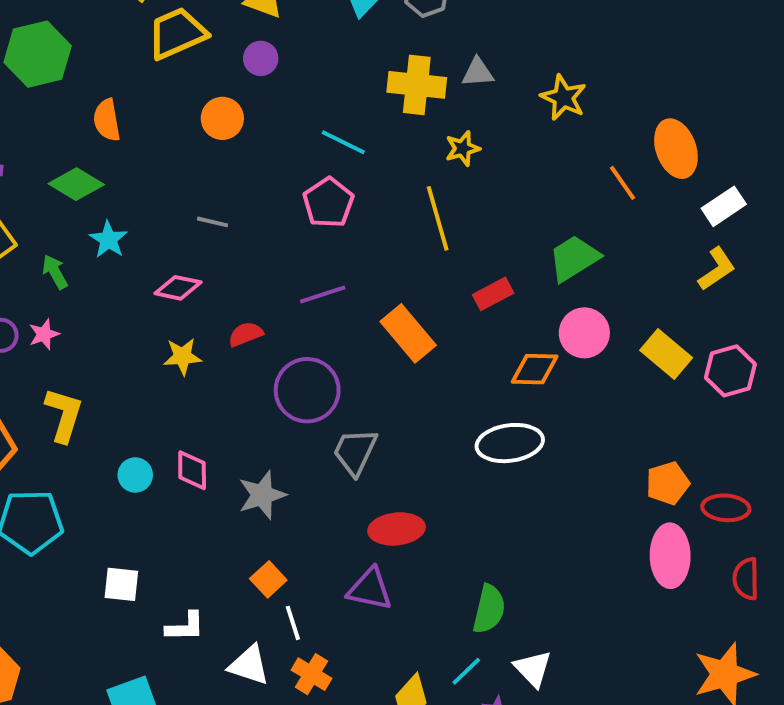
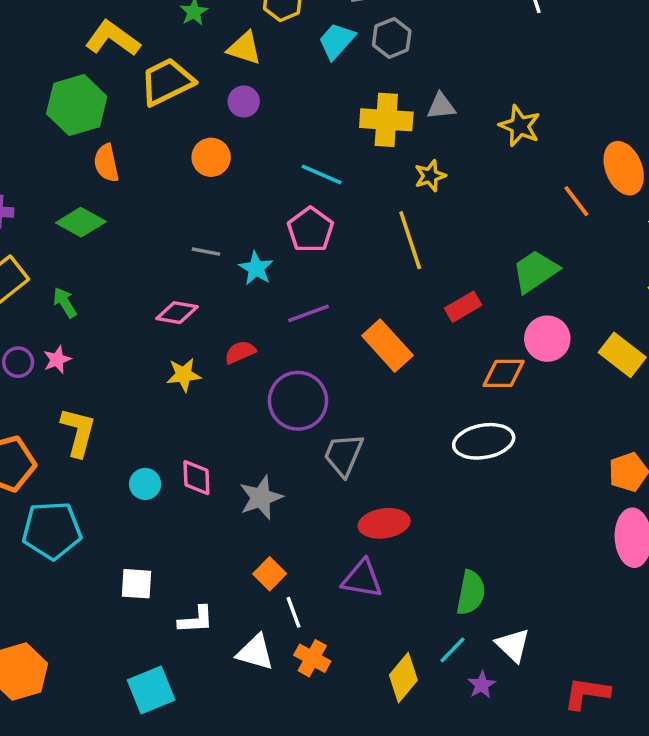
green hexagon: (38, 54) -> (77, 105), moved
cyan star: (108, 240) -> (256, 268), moved

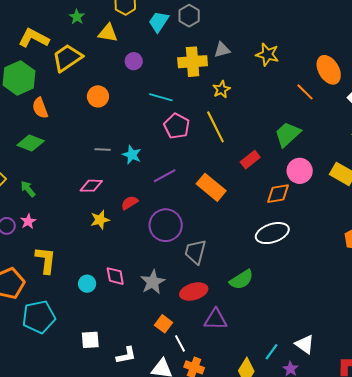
purple circle: (244, 101) -> (134, 61), moved
pink pentagon: (310, 230) -> (177, 126), moved
red ellipse: (384, 523) -> (194, 292), moved
green semicircle: (471, 593) -> (241, 280), moved, turned 55

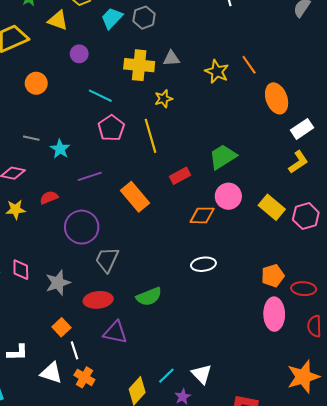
orange line: (305, 92) -> (249, 65), moved
white ellipse: (272, 233) -> (203, 264), moved, size x0.7

